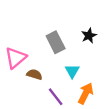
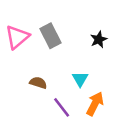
gray rectangle: (56, 42) -> (51, 36), moved
pink triangle: (16, 58) -> (17, 37), moved

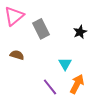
pink triangle: (17, 37) -> (14, 16), moved
brown semicircle: (38, 83) -> (17, 55), moved

